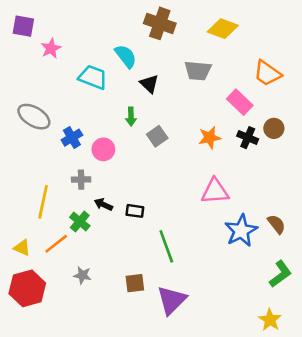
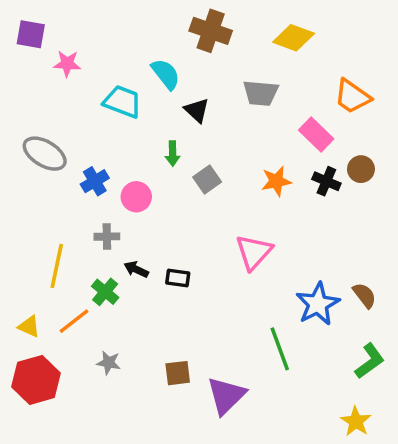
pink star: (51, 48) -> (67, 64), turned 30
pink triangle: (215, 191) -> (254, 252), moved, turned -44
green line: (166, 246) -> (280, 349), moved

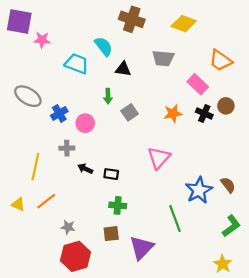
purple square: (31, 34) -> (19, 21), size x1.4
black triangle: (197, 110) -> (123, 69), turned -35
green cross: (105, 292) -> (118, 205), moved, turned -35
red hexagon: (36, 380) -> (75, 256), moved

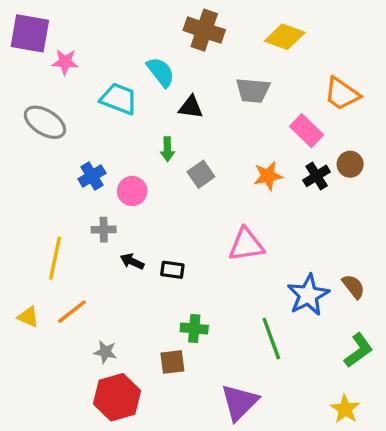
gray ellipse: (28, 96) -> (45, 122), moved
black cross: (204, 113) -> (317, 176), turned 35
pink triangle: (159, 158) -> (246, 245), turned 40
green cross: (118, 205) -> (194, 329), moved
purple triangle: (141, 248) -> (239, 402), moved

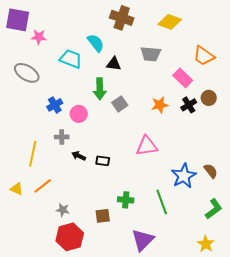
green arrow: (167, 149) -> (100, 89), size x1.5
green cross: (194, 329) -> (126, 200), moved

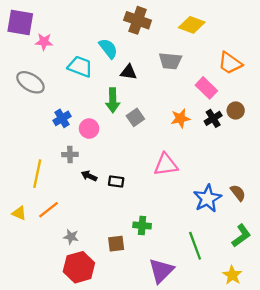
green line: (162, 202) -> (195, 246), moved

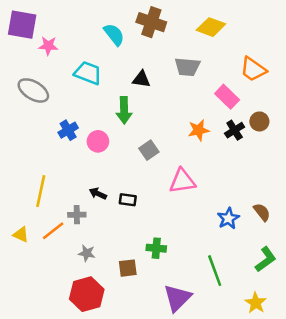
cyan semicircle: (108, 48) -> (114, 35), moved
gray square: (135, 117) -> (149, 150), moved
gray cross: (70, 154) -> (77, 215), moved
blue star: (207, 198) -> (228, 218), size x0.7
gray star: (71, 237) -> (87, 253), moved

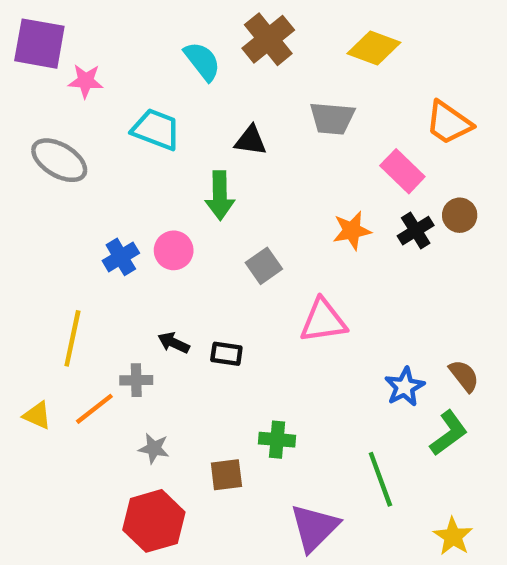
brown cross: (151, 22) -> (268, 39), turned 32
blue cross: (68, 130) -> (121, 257), moved
green L-shape: (266, 259) -> (449, 433), moved

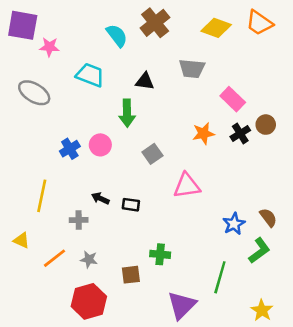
orange trapezoid: (449, 123) -> (259, 23), moved
orange line: (94, 409) -> (55, 258), moved
green line: (380, 479) -> (220, 277), turned 36

